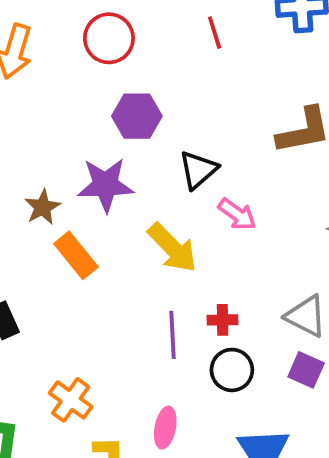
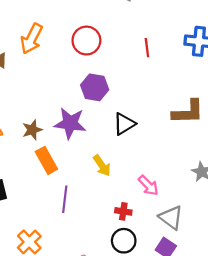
pink arrow: (237, 214) -> (148, 185), moved
yellow arrow: (172, 248) -> (102, 166), size x0.7
purple line: (172, 335) -> (65, 199), moved

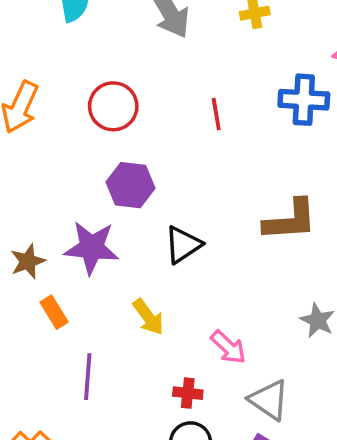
orange rectangle: (46, 160) -> (54, 312), size x0.7

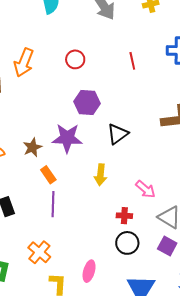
red circle: (113, 106) -> (75, 59), size x0.7
yellow arrow: (148, 317) -> (100, 175), turned 45
purple line: (88, 377) -> (53, 204), moved

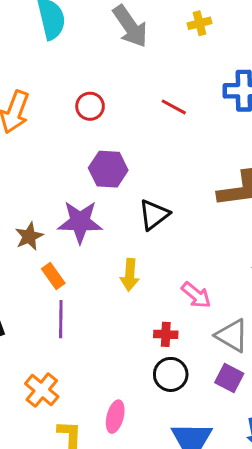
red line: (132, 61) -> (174, 107), turned -48

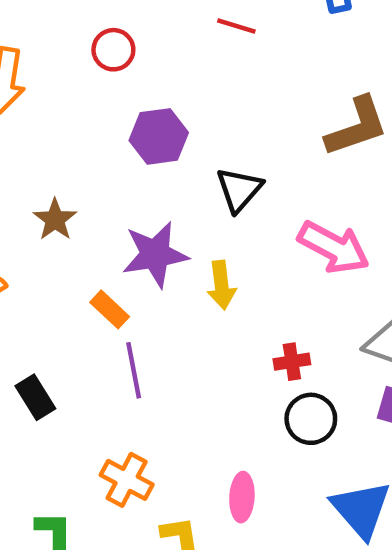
purple star: (80, 222) -> (155, 254), moved
brown star: (29, 236) -> (55, 220), moved
pink arrow: (196, 295) -> (334, 247), moved, size x1.5

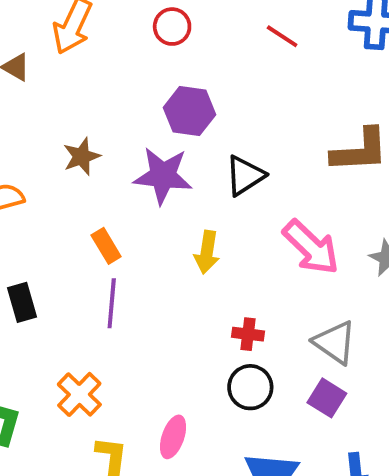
purple star: (155, 254) -> (163, 176), moved

